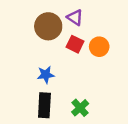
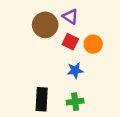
blue star: (46, 75) -> (75, 70), moved
green cross: (80, 108) -> (75, 102), turned 35

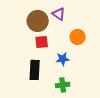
red square: (70, 42) -> (42, 42), moved, turned -32
black rectangle: (42, 99) -> (35, 70), moved

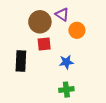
orange circle: (78, 37) -> (77, 30), moved
black rectangle: (35, 70) -> (21, 61), moved

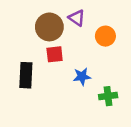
orange circle: (77, 30) -> (105, 36), moved
green cross: (66, 90) -> (108, 96), moved

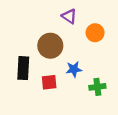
brown circle: (49, 27) -> (50, 46), moved
red square: (55, 54) -> (49, 82), moved

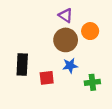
brown circle: (50, 46) -> (66, 40), moved

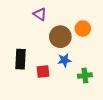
purple triangle: (66, 15) -> (40, 14), moved

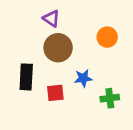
brown circle: (60, 37) -> (58, 48), moved

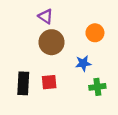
black rectangle: (26, 77) -> (23, 83), moved
blue star: (83, 78) -> (83, 63), moved

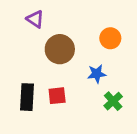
purple triangle: (46, 16) -> (35, 19), moved
green cross: (97, 87) -> (113, 101), turned -35

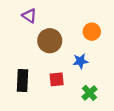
red square: (57, 96) -> (57, 79), moved
green cross: (113, 101) -> (90, 93), moved

